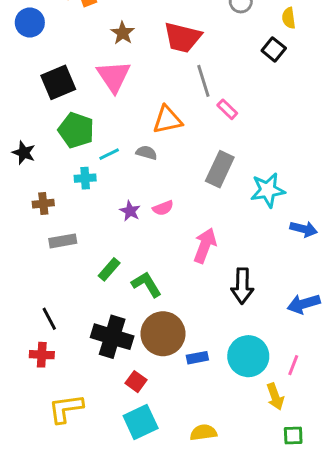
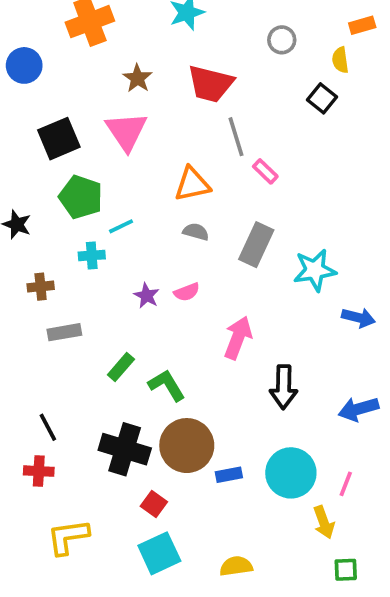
gray semicircle: (147, 153) -> (196, 232), moved

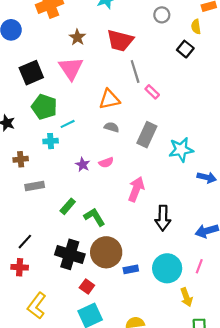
black line: (48, 427) -> (25, 242), turned 70
pink line: (346, 484) -> (199, 266), moved
yellow L-shape: (68, 537) -> (37, 306), turned -45

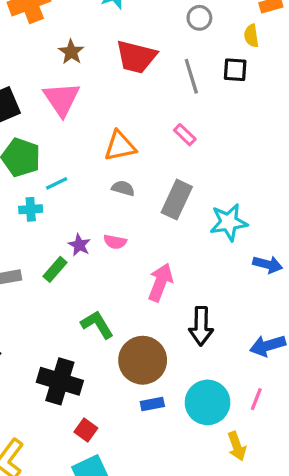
black square: (185, 49) -> (235, 70), turned -35
gray line: (135, 72) -> (191, 76), moved
pink semicircle: (106, 162) -> (115, 242), turned 32
green rectangle: (68, 206) -> (55, 269), moved
brown circle: (106, 252) -> (143, 360), moved

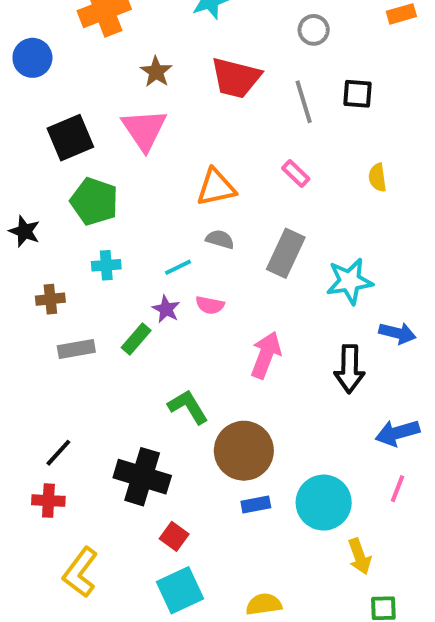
yellow semicircle: (251, 36) -> (377, 177), moved
cyan line: (57, 183) -> (178, 267), moved
black arrow: (201, 326) -> (350, 369), moved
pink line: (256, 399) -> (397, 489), moved

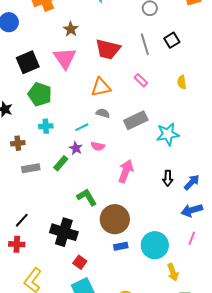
red trapezoid: (236, 78) -> (108, 49), moved
black square: (358, 94) -> (172, 40), turned -35
gray rectangle: (286, 253) -> (136, 120), turned 40
blue arrow: (397, 333) -> (192, 182), moved, turned -60
black arrow: (350, 369) -> (168, 178), size x0.7

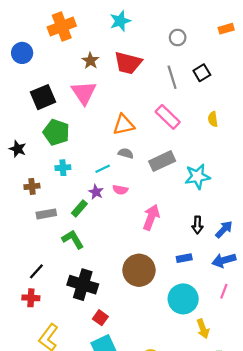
red trapezoid: (108, 49) -> (128, 63), moved
pink rectangle: (141, 80) -> (168, 117), size x1.6
green L-shape: (87, 197) -> (73, 239), moved
blue rectangle: (121, 246) -> (184, 258), moved

